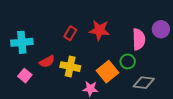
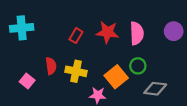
pink semicircle: (139, 39) -> (137, 33), moved
cyan cross: (22, 42) -> (22, 28), moved
red semicircle: (47, 61) -> (51, 66), turned -70

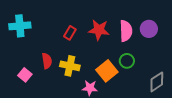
purple circle: (174, 31) -> (149, 29), moved
gray diamond: (155, 89) -> (157, 82), moved, turned -40

